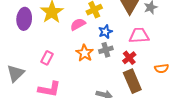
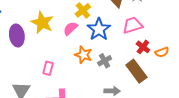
blue star: (105, 32) -> (99, 29), size x1.6
gray cross: (106, 50) -> (105, 61), moved
red cross: (129, 58) -> (143, 47), moved

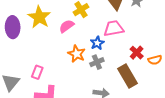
pink trapezoid: (133, 25) -> (114, 28), moved
blue star: (99, 29) -> (97, 43), moved, size x0.6
pink rectangle: (48, 68) -> (37, 72), moved

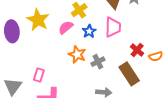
pink trapezoid: (114, 28) -> (113, 27), turned 105
blue star: (97, 43) -> (89, 31), moved

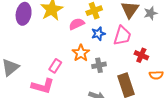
red cross: (137, 50) -> (141, 55), moved, turned -32
pink rectangle: (39, 75) -> (55, 66), moved

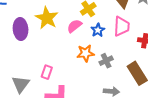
orange star: (81, 53) -> (86, 53), turned -30
pink rectangle: (55, 66) -> (47, 72), moved

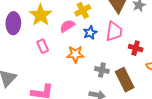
gray cross: (106, 61) -> (102, 70), moved, turned 32
pink rectangle: (47, 72) -> (43, 46), moved, turned -48

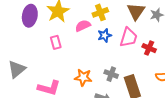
red cross: (136, 48) -> (149, 48), moved
orange star: (75, 54) -> (83, 77), moved

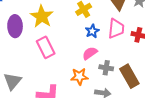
pink semicircle: (83, 26) -> (90, 53), moved
pink rectangle: (56, 42) -> (46, 47), size x1.5

